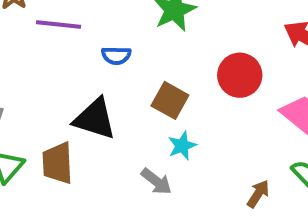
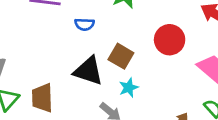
black triangle: (95, 119) -> (88, 71), moved

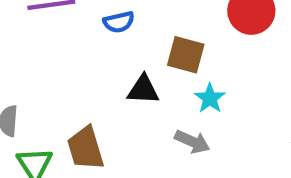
black triangle: (88, 71) -> (143, 90), size x0.7

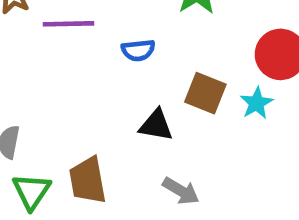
cyan star: (210, 98) -> (257, 103), moved
gray arrow: (192, 142) -> (181, 191), moved

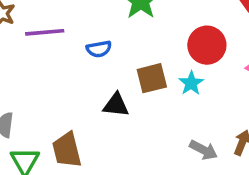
brown square: (205, 93) -> (152, 78), turned -32
gray arrow: (181, 191) -> (204, 150), moved

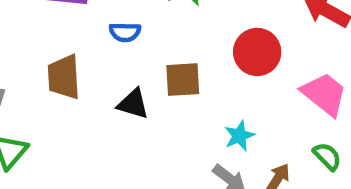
cyan star: (191, 83) -> (239, 136), moved
brown trapezoid: (67, 150) -> (64, 77), moved

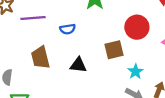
brown square: (183, 80) -> (114, 50), moved

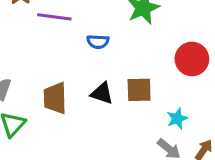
brown square: (114, 50) -> (139, 90), moved
brown trapezoid: (40, 58) -> (55, 98), moved

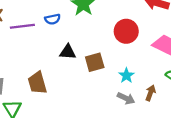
blue semicircle: (98, 42) -> (53, 19), moved
black triangle: (102, 93) -> (68, 52), moved

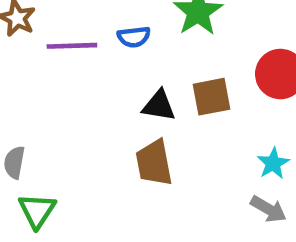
brown square: (95, 62) -> (212, 97), moved
brown trapezoid: (37, 83) -> (154, 163), moved

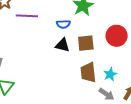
blue semicircle: (134, 37) -> (63, 24), moved
brown trapezoid: (154, 163) -> (88, 72), moved

